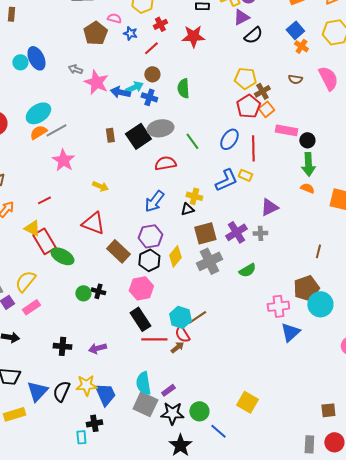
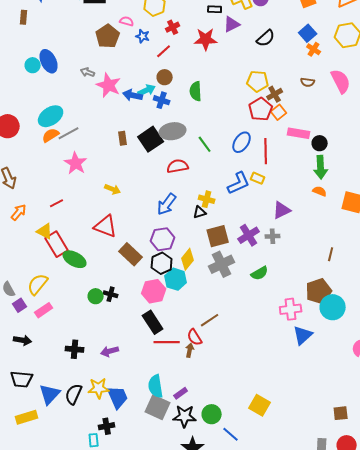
purple triangle: (241, 17) -> (232, 24), moved
cyan hexagon: (180, 317) -> (176, 279), moved
brown arrow: (177, 347) -> (190, 350), turned -40

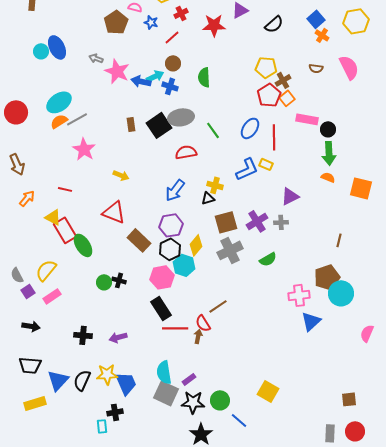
red line: (57, 203) -> (65, 189), turned 40
green ellipse: (75, 259) -> (83, 245), turned 30

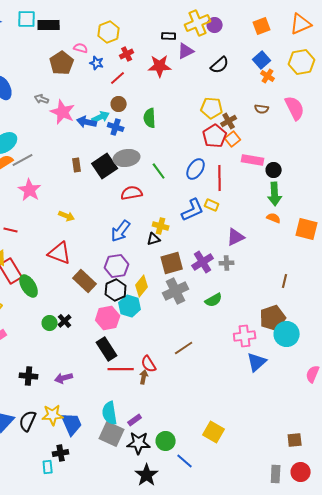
black cross: (119, 280) -> (65, 321), turned 32
brown line: (218, 306) -> (184, 348), moved

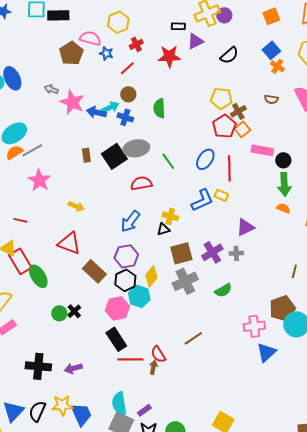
pink semicircle: (81, 48) -> (90, 38), size x1.5
black cross: (29, 376) -> (38, 366), size x1.4

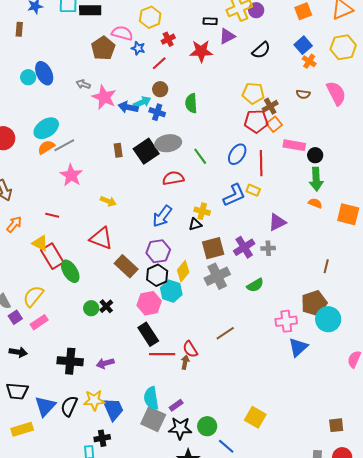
red pentagon: (224, 126) -> (256, 121), turned 30

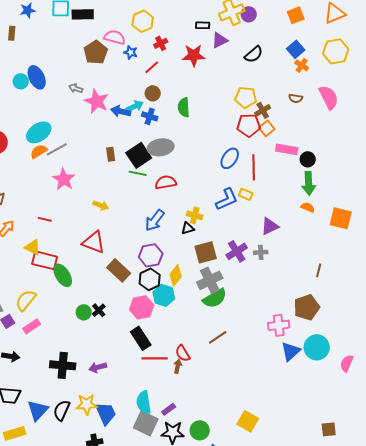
green line: (200, 156) -> (138, 173), moved, turned -42
red rectangle: (52, 256) -> (45, 260), turned -45
green semicircle: (255, 285) -> (215, 298), moved, size x1.4
cyan circle: (328, 319) -> (317, 347), moved

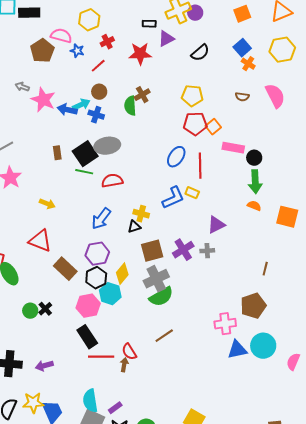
brown cross: (263, 110) -> (142, 95), moved
blue triangle: (291, 351) -> (237, 350), turned 30

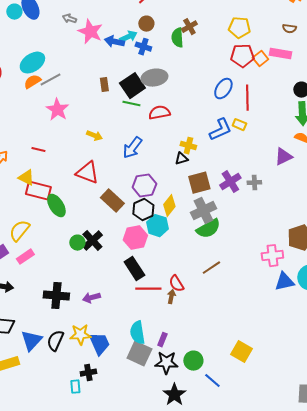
pink rectangle: (233, 148) -> (280, 54), moved
blue arrow: (101, 219) -> (132, 148), moved
purple triangle: (216, 225) -> (283, 157), moved
black cross: (45, 309) -> (92, 241), size x1.5
purple rectangle: (115, 408) -> (162, 340), turned -32

